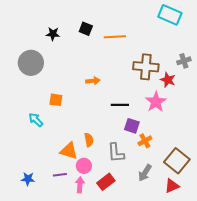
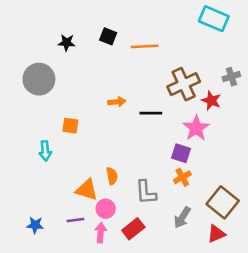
brown cross: (146, 67) -> (184, 84), turned -30
black line: (120, 105) -> (151, 113), moved
cyan arrow: (36, 120) -> (45, 151), turned -140
purple square: (132, 126) -> (181, 153), moved

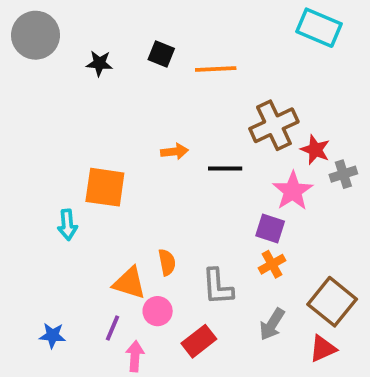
gray cross: (231, 77) -> (343, 174), moved
gray circle: (39, 79) -> (36, 35), moved
orange square: (70, 126) -> (105, 187), size x1.6
purple line: (75, 220) -> (112, 328), turned -60
pink arrow: (101, 233) -> (135, 356), moved

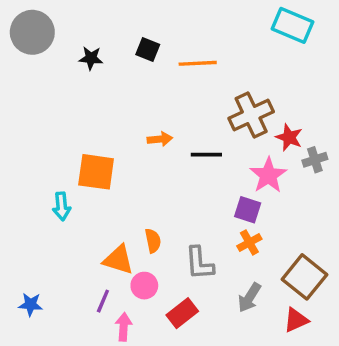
blue star: (52, 336) -> (31, 304), moved

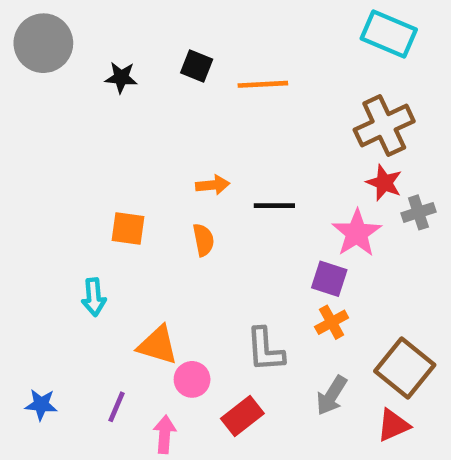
brown cross: (251, 115) -> (384, 126), moved
orange square: (96, 172) -> (128, 228), size x0.7
cyan arrow: (62, 206) -> (94, 297), moved
orange semicircle: (153, 241) -> (203, 240), moved
purple line: (103, 301) -> (117, 407), moved

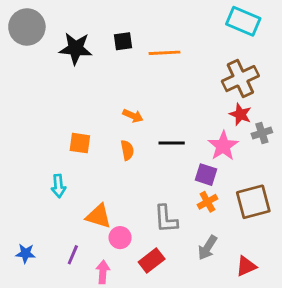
black square: (197, 66) -> (123, 41), turned -30
black star: (121, 77) -> (76, 48), size x1.6
orange arrow: (213, 185) -> (133, 116), turned 30
black line: (274, 206) -> (172, 143), moved
brown square: (405, 368) -> (253, 202), moved, turned 36

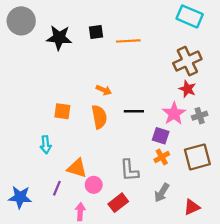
gray cross: (262, 133) -> (200, 116), moved
orange semicircle: (127, 150) -> (99, 117), size x1.5
blue star: (25, 253) -> (20, 197), size x1.5
purple line: (73, 255) -> (57, 188), moved

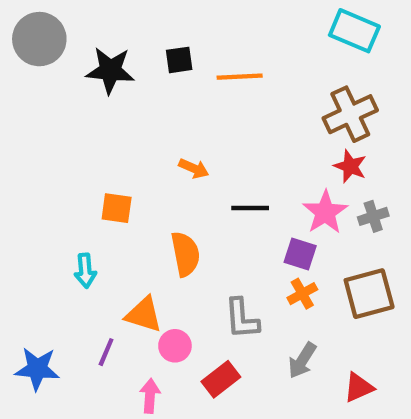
orange semicircle: (99, 117) -> (185, 254), moved

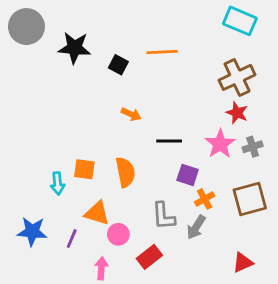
black square: (179, 60) -> (118, 65), moved, turned 36
orange square: (117, 208) -> (84, 169), moved
purple square: (300, 254) -> (188, 175), moved
gray arrow: (302, 360) -> (196, 227), moved
blue star: (37, 369) -> (32, 231), moved

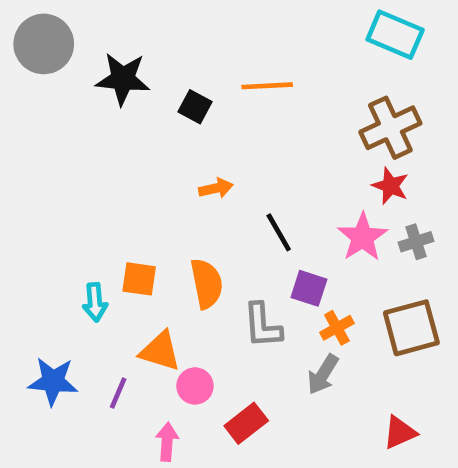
orange arrow: (131, 114) -> (216, 188), turned -36
black line: (169, 141) -> (279, 232), turned 60
gray L-shape: (164, 216) -> (262, 325), moved

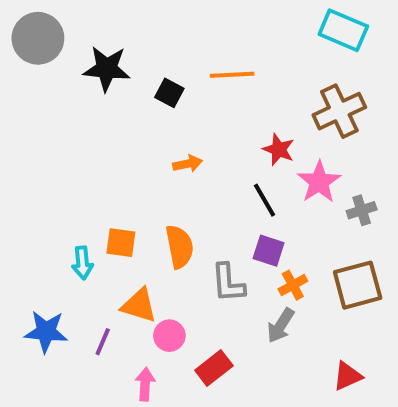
red star: (390, 186) -> (279, 150), moved
black line: (279, 232) -> (264, 200), moved
pink star: (362, 237) -> (319, 182), moved

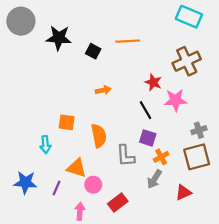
pink star: (319, 182) -> (176, 100), turned 30
gray cross: (362, 210) -> (199, 130), moved
orange square: (121, 243) -> (67, 122), moved
red triangle: (347, 376) -> (183, 192), moved

